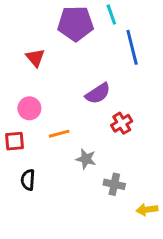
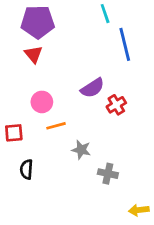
purple pentagon: (76, 23) -> (38, 22), moved
pink circle: (29, 108) -> (42, 102), moved
red cross: (122, 123) -> (116, 105), moved
yellow arrow: (147, 210) -> (139, 210), moved

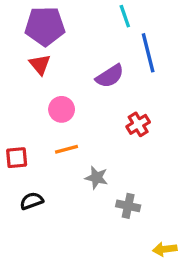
purple semicircle: (92, 88) -> (110, 76), moved
pink circle: (42, 102) -> (62, 109), moved
black semicircle: (26, 169) -> (32, 201), turned 66

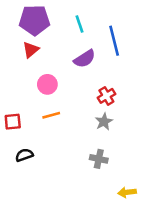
cyan line: (125, 16) -> (79, 24), moved
red triangle: (40, 64) -> (31, 50), turned 30
gray star: (96, 178) -> (104, 122), moved, turned 30

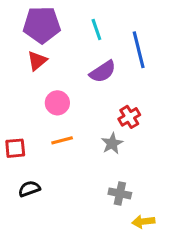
gray star: (104, 122) -> (112, 143), moved
yellow arrow: (127, 192) -> (143, 222), moved

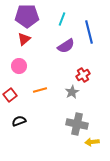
cyan line: (96, 29) -> (62, 19), turned 40
pink circle: (57, 103) -> (19, 66), moved
red square: (15, 148) -> (10, 95), turned -32
gray cross: (120, 193) -> (77, 124), size x1.5

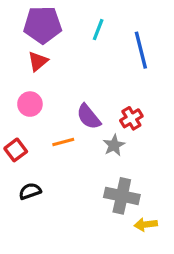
purple semicircle: (66, 46) -> (89, 117), moved, turned 84

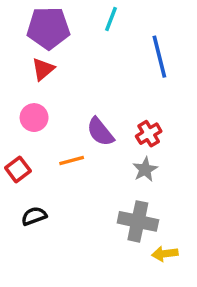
cyan line: (98, 30) -> (111, 19), moved
gray star: (114, 145) -> (145, 169), moved

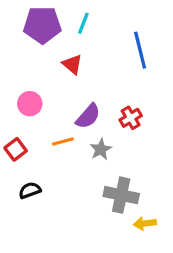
cyan line: (111, 19) -> (83, 23), moved
red triangle: (43, 69) -> (72, 64), moved, turned -40
purple semicircle: (100, 132) -> (88, 116), turned -100
gray star: (145, 169) -> (101, 149), moved

